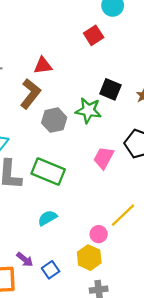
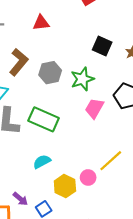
brown L-shape: (30, 94) -> (19, 62), moved
green star: (88, 110) -> (82, 79), moved, turned -30
yellow hexagon: (89, 258) -> (65, 186), moved

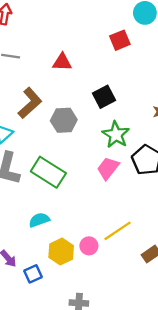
black square: (102, 46) -> (104, 97), moved, turned 30
green star: (82, 79) -> (116, 135), moved, turned -30

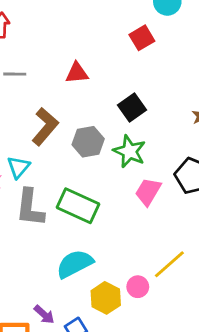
green star: (116, 135) -> (130, 151), moved
cyan semicircle: (39, 220) -> (75, 264), size x1.5

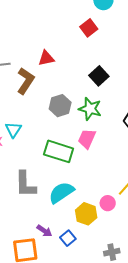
black square: (132, 107) -> (99, 76), moved
brown L-shape: (45, 127) -> (26, 81), moved
pink trapezoid: (148, 192) -> (87, 139), moved
gray L-shape: (30, 208) -> (25, 184), moved

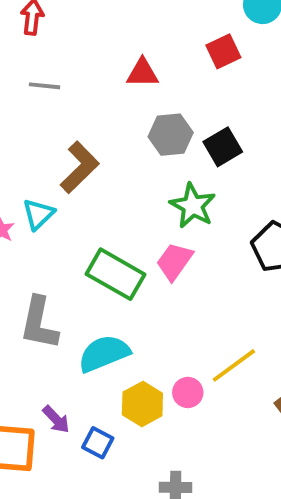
red triangle: (46, 58) -> (142, 73), moved
brown L-shape: (26, 81) -> (80, 167), moved
gray hexagon: (60, 106) -> (171, 135), moved
blue square: (68, 238) -> (98, 443), turned -35

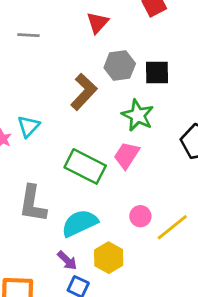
red triangle: (142, 73) -> (98, 23), turned -45
black square: (223, 147) -> (157, 72), turned 32
brown L-shape: (80, 167) -> (84, 92), moved
pink circle: (188, 392) -> (140, 216), moved
purple arrow: (56, 419) -> (67, 260), moved

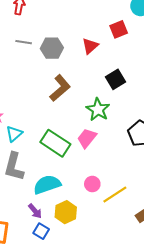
red triangle: (98, 23) -> (90, 46), moved
gray hexagon: (120, 66) -> (52, 48), moved
black square: (157, 72) -> (115, 79), turned -36
cyan triangle: (28, 126) -> (14, 134), moved

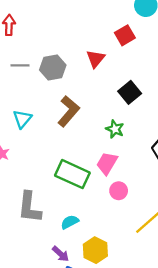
green star: (98, 109) -> (115, 129), size x0.7
cyan triangle: (14, 134) -> (22, 119), moved
cyan semicircle: (47, 184) -> (70, 222), size x0.6
pink circle: (92, 184) -> (119, 191), moved

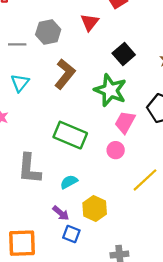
gray line: (20, 65) -> (17, 44), moved
green star: (115, 129) -> (110, 90), size x1.8
pink trapezoid: (107, 163) -> (125, 122), moved

